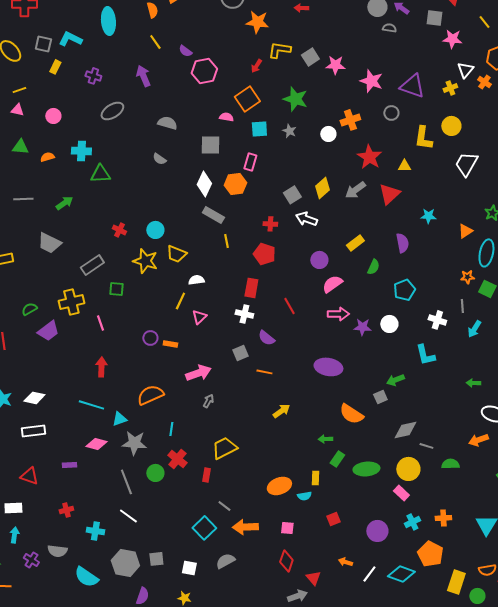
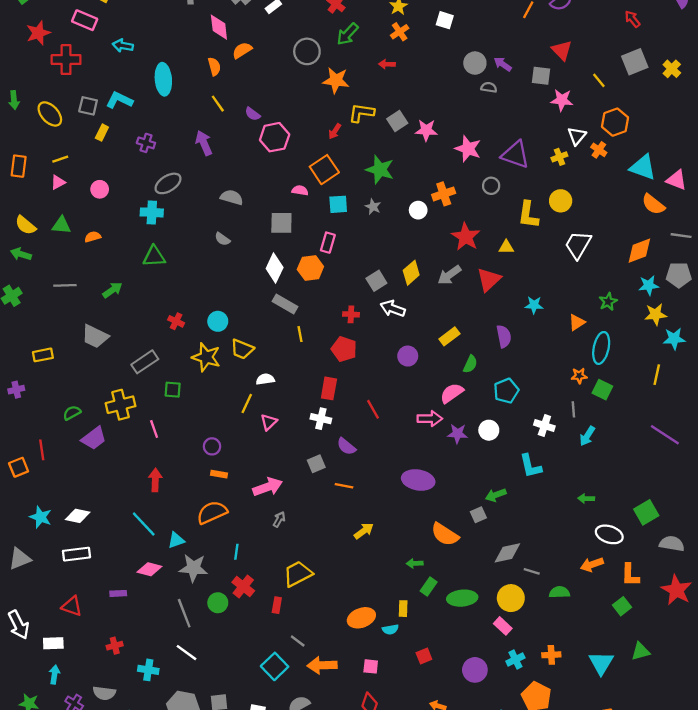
pink triangle: (17, 110) -> (58, 182), turned -40
cyan cross: (81, 151) -> (152, 212), moved
pink semicircle: (332, 284) -> (452, 393), moved
orange rectangle: (170, 344) -> (219, 474), moved
cyan line: (91, 405) -> (144, 524), turned 30

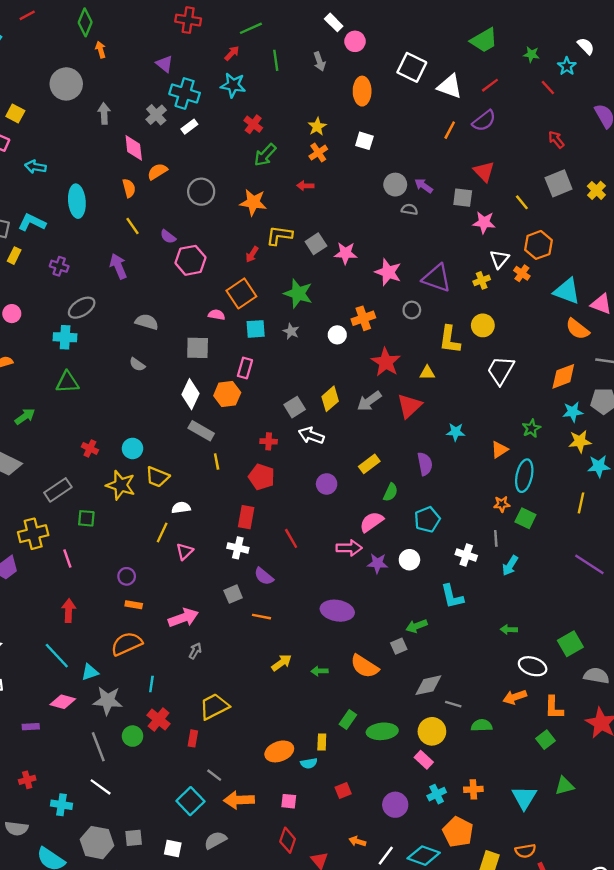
gray circle: (307, 51) -> (201, 192), moved
green arrow: (415, 563) -> (319, 671), moved

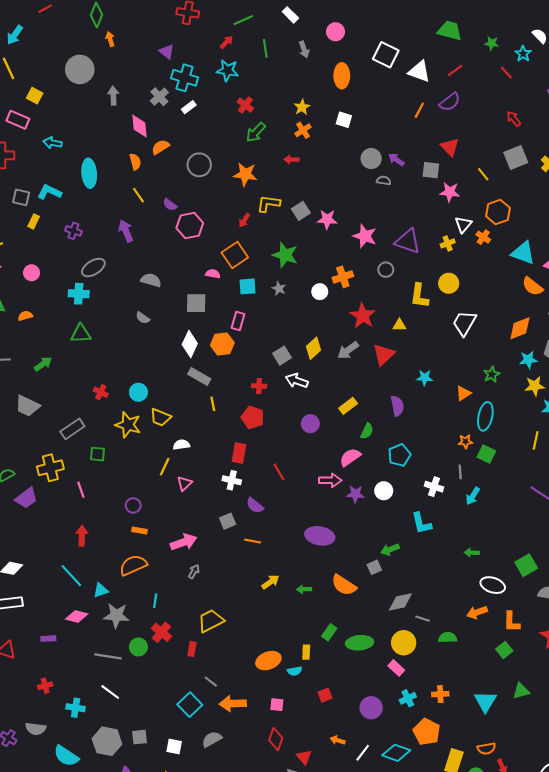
white rectangle: (334, 22) -> (290, 15), moved
green trapezoid: (484, 40) -> (450, 31), turned -135
gray line: (98, 747) -> (108, 656), turned -60

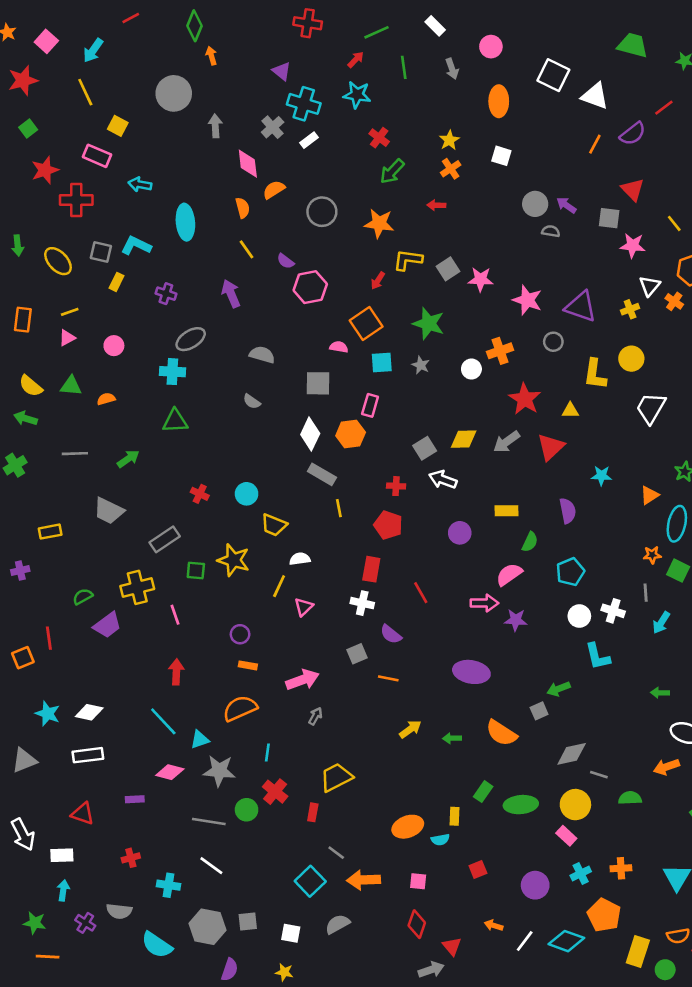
red line: (455, 70) -> (664, 108), moved
yellow diamond: (313, 348) -> (464, 439), turned 40
yellow rectangle: (348, 406) -> (507, 511), turned 36
yellow star: (128, 425) -> (234, 560), moved
white circle: (384, 491) -> (579, 616), moved

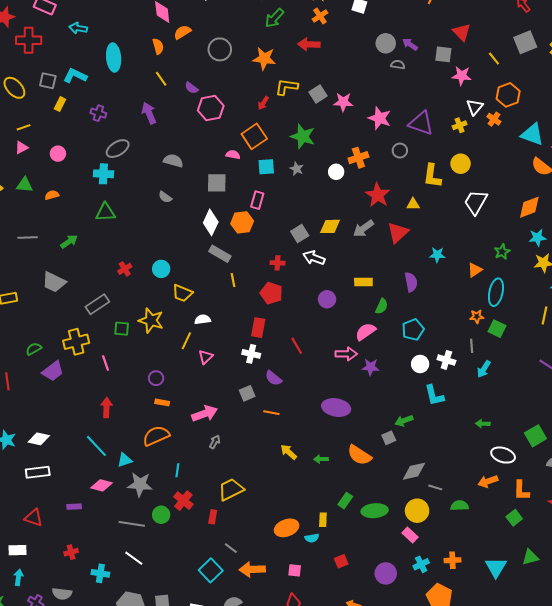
red arrow: (436, 205) -> (309, 44), size x1.5
red cross: (200, 494) -> (125, 269), turned 32
yellow arrow: (410, 729) -> (289, 452), turned -102

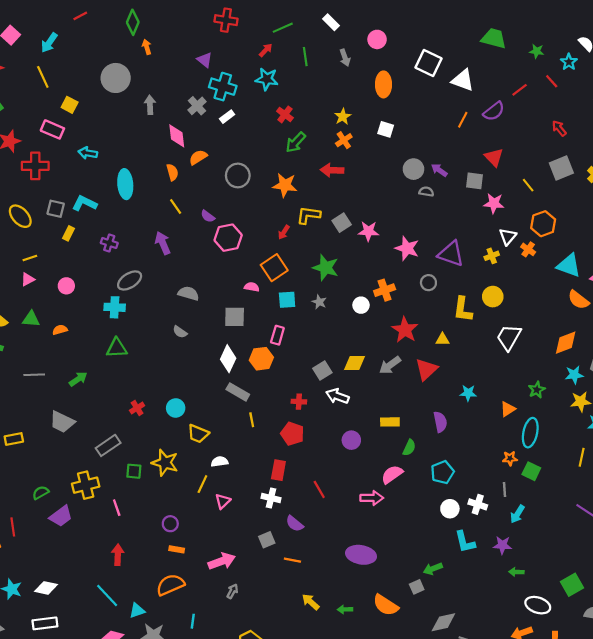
purple star: (371, 367) -> (502, 545), moved

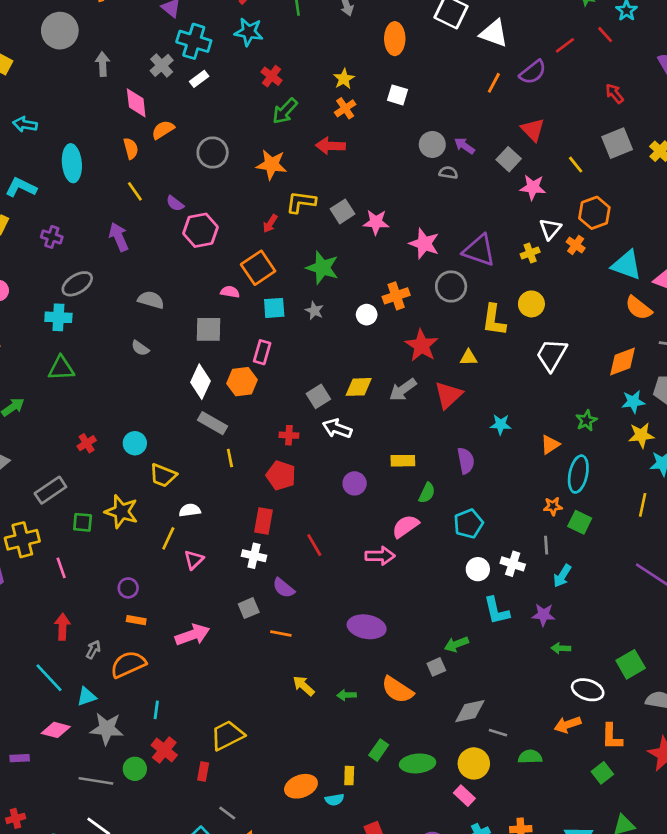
gray square: (475, 181) -> (509, 159), turned 36
gray circle: (428, 283) -> (451, 286), size x1.5
gray arrow: (232, 591) -> (93, 650), moved

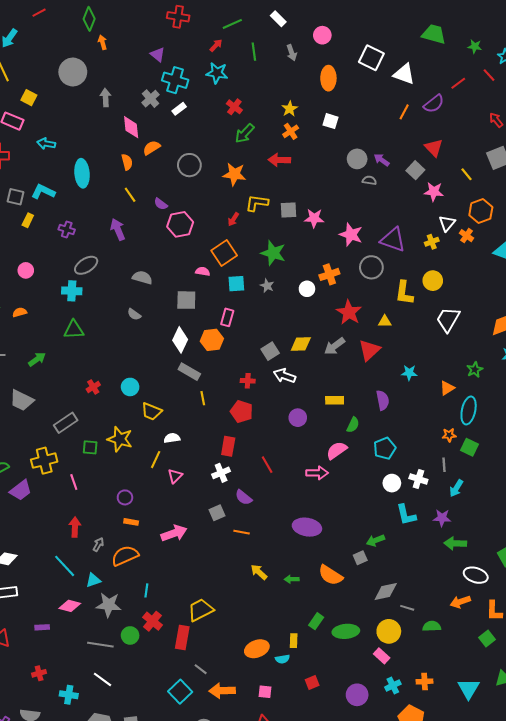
gray square: (343, 211) -> (289, 210), turned 30
white cross: (254, 556) -> (221, 473), turned -36
green arrow: (561, 648) -> (455, 543), size x1.5
red rectangle: (203, 771) -> (182, 638), size x1.6

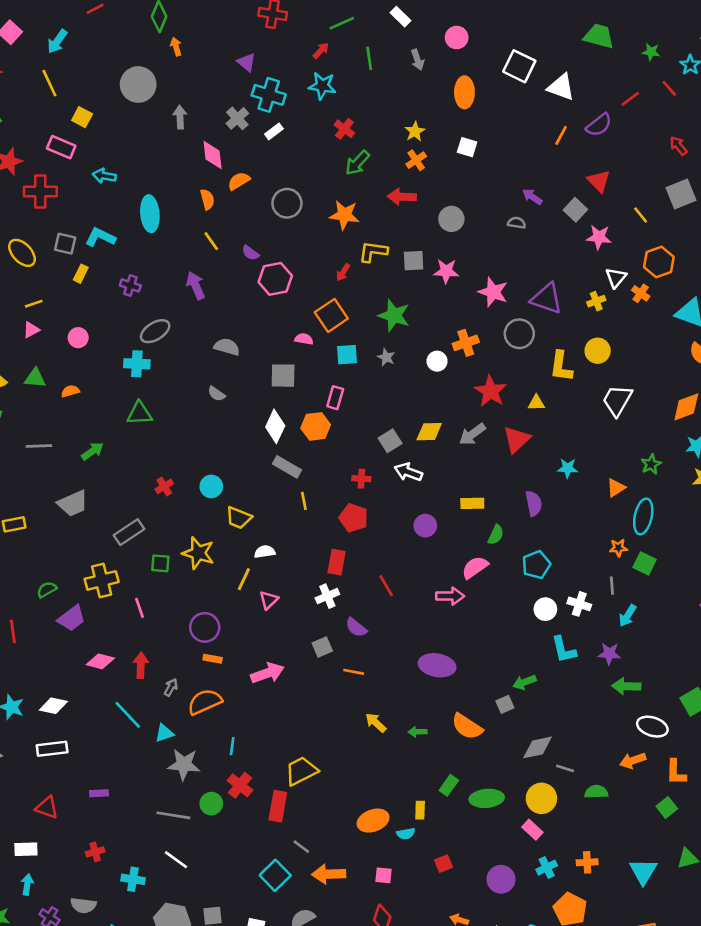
gray circle: (357, 159) -> (451, 219), moved
gray trapezoid: (22, 400) -> (73, 503), turned -50
purple circle: (125, 497) -> (205, 627), size x1.5
pink diamond: (70, 606) -> (100, 661), moved

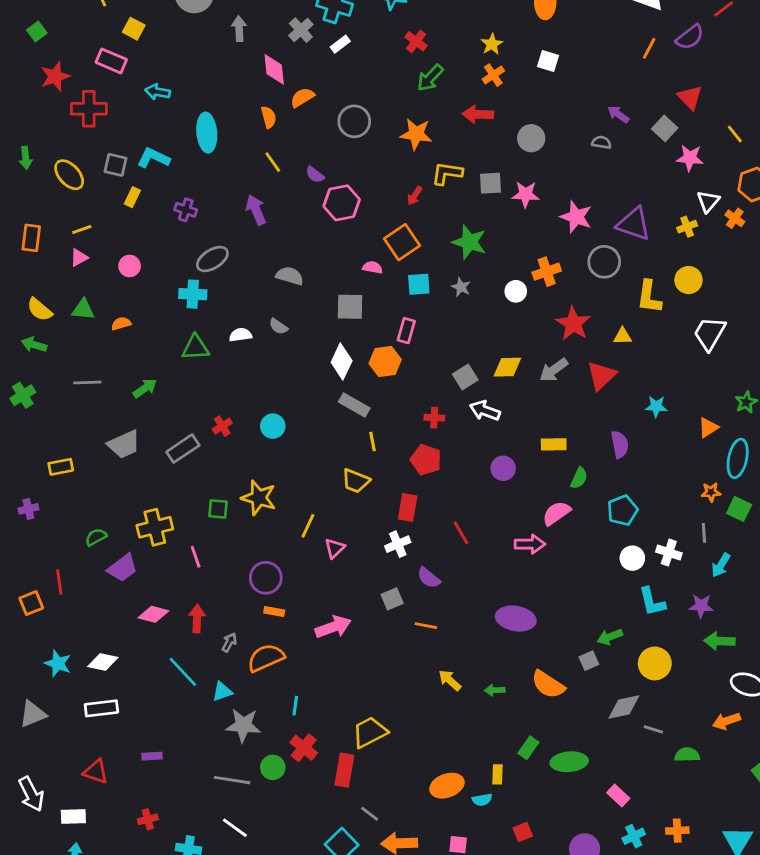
yellow trapezoid: (239, 518) -> (356, 481), moved
gray rectangle: (129, 532) -> (183, 449), moved
white semicircle: (265, 552) -> (240, 335), moved
yellow circle: (541, 798) -> (655, 663), moved

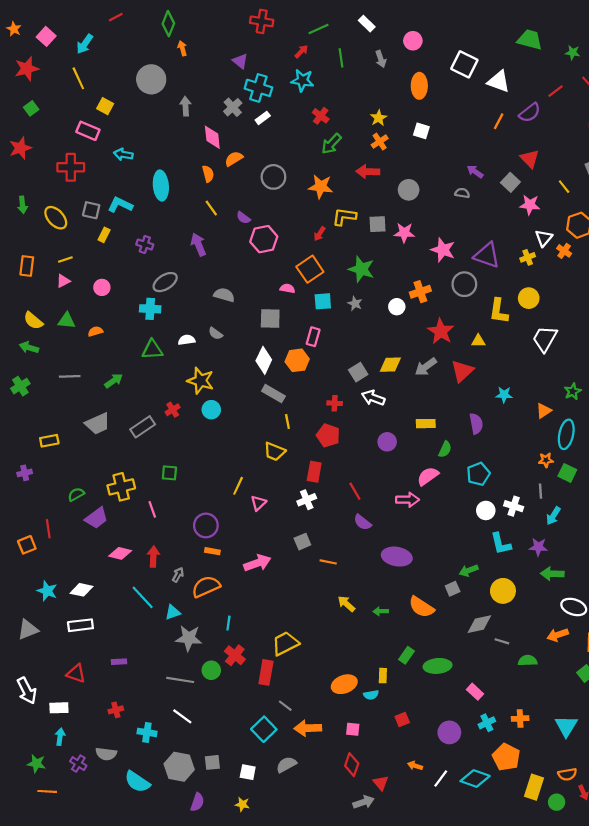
red star: (55, 76) -> (20, 148), moved
yellow star: (259, 498) -> (201, 381), moved
purple semicircle: (429, 578) -> (362, 522), moved

